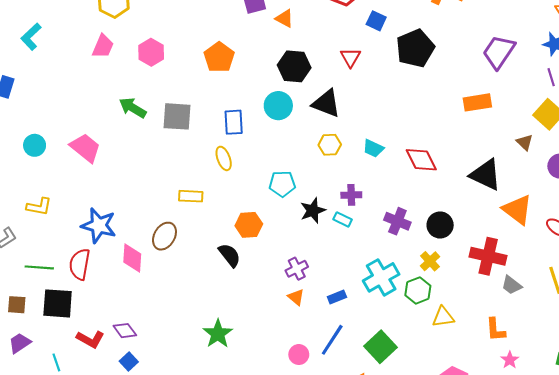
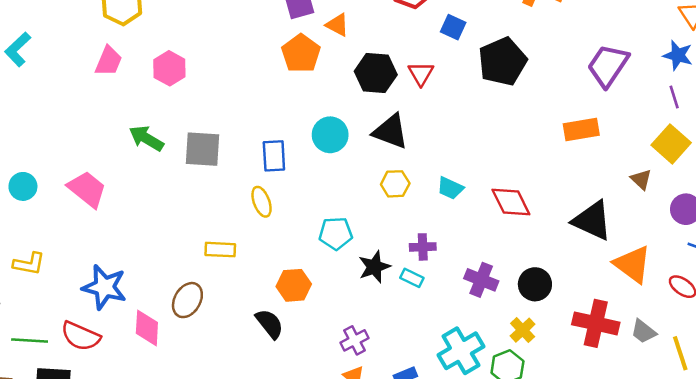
orange pentagon: (219, 57) -> (301, 53), moved
black hexagon: (294, 66) -> (376, 73), moved
red semicircle: (80, 264) -> (81, 336), turned -76
gray trapezoid: (512, 285) -> (644, 331), moved

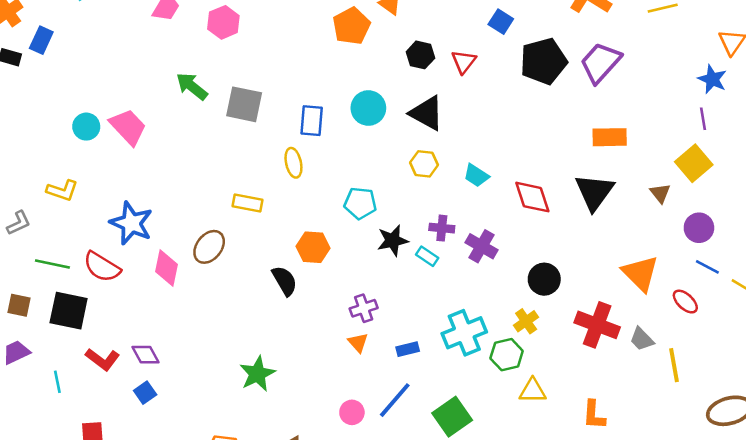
purple trapezoid: (608, 65) -> (600, 63), moved
black hexagon: (376, 73) -> (420, 55), size x0.7
cyan circle: (23, 186) -> (86, 127), moved
black triangle: (592, 221) -> (594, 192), moved, turned 33
purple cross: (481, 280) -> (481, 246), moved

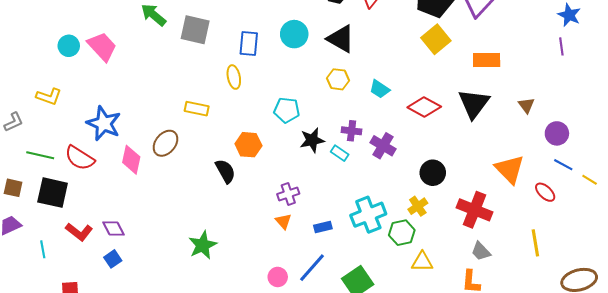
yellow square: (694, 163) -> (436, 39), moved
red diamond: (532, 197) -> (424, 107), turned -44
gray trapezoid: (642, 339) -> (481, 251), moved

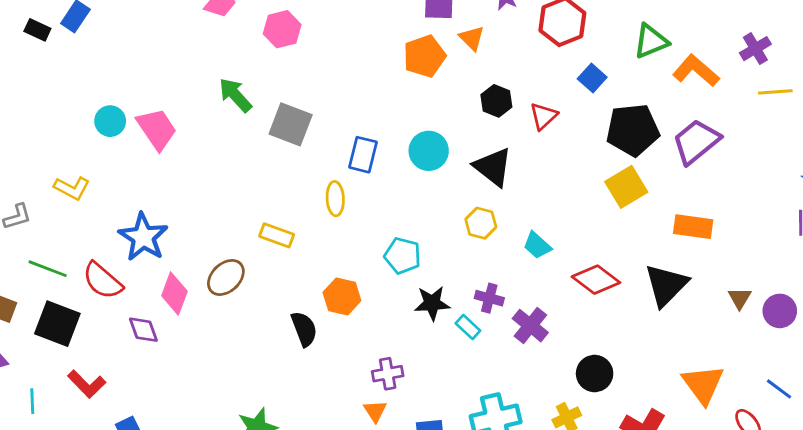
purple circle: (557, 133) -> (780, 311), moved
purple diamond: (113, 229) -> (143, 330), moved

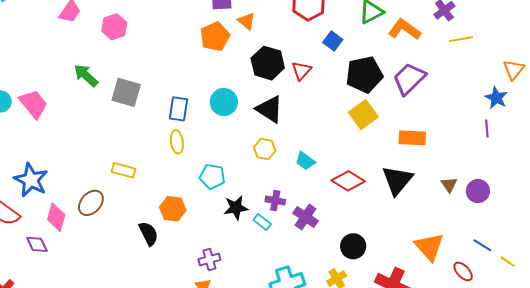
black hexagon: (496, 101) -> (268, 63), size x1.5
yellow ellipse: (335, 199) -> (177, 142), moved

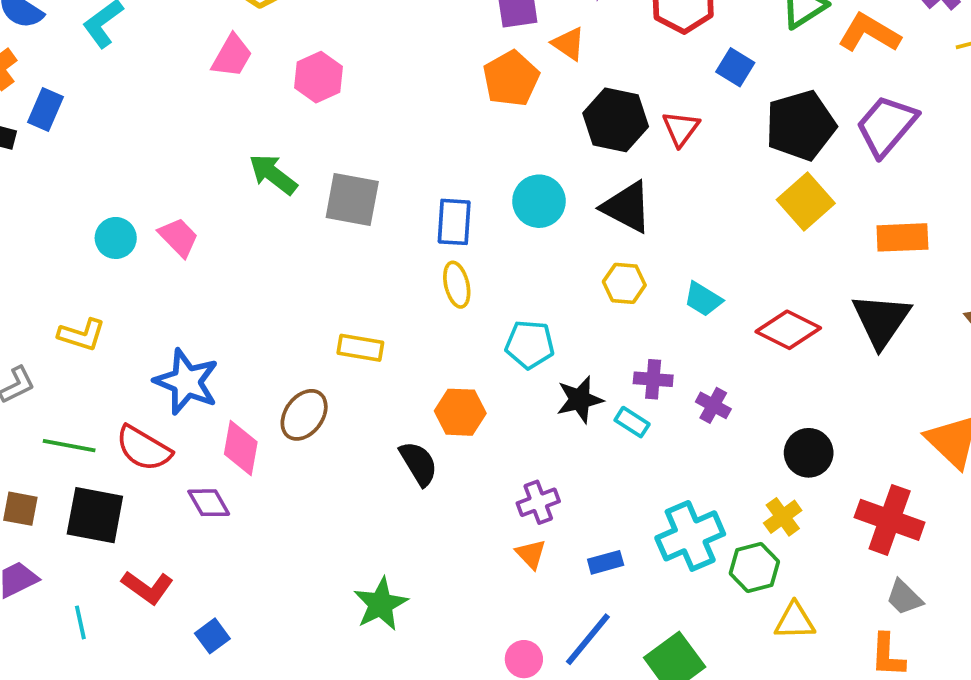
pink trapezoid: (34, 104) -> (179, 237), size x0.7
purple cross: (305, 217) -> (713, 405), size x0.7

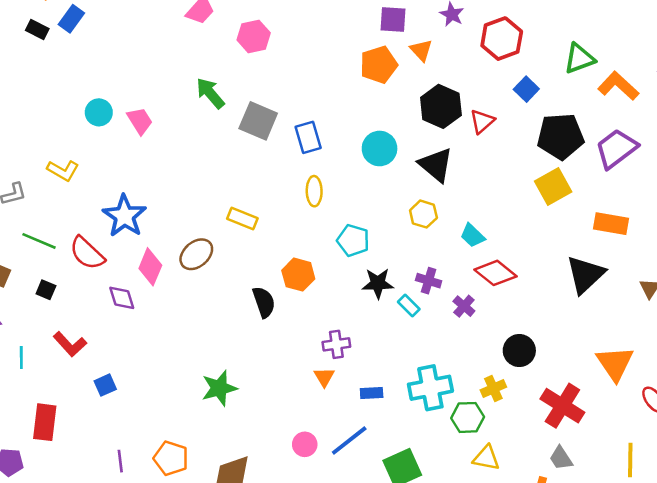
blue rectangle: (454, 222) -> (308, 137), moved, turned -32
red diamond: (788, 330) -> (495, 273), moved
black square: (95, 515) -> (46, 290), size x0.5

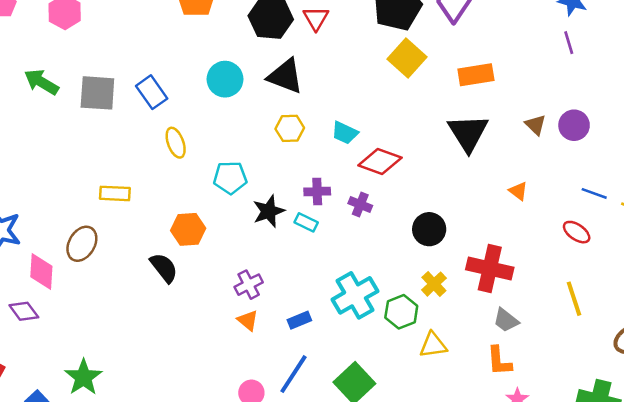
orange triangle: (615, 363) -> (518, 191), moved, size x0.5
green star: (219, 388) -> (83, 377), moved
yellow cross: (493, 388) -> (434, 284), moved

